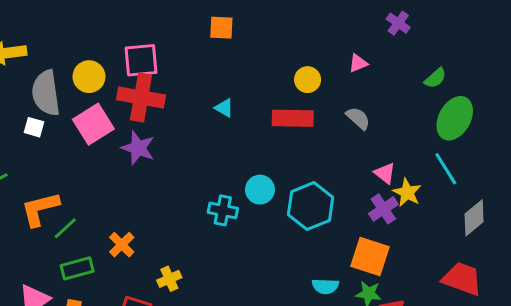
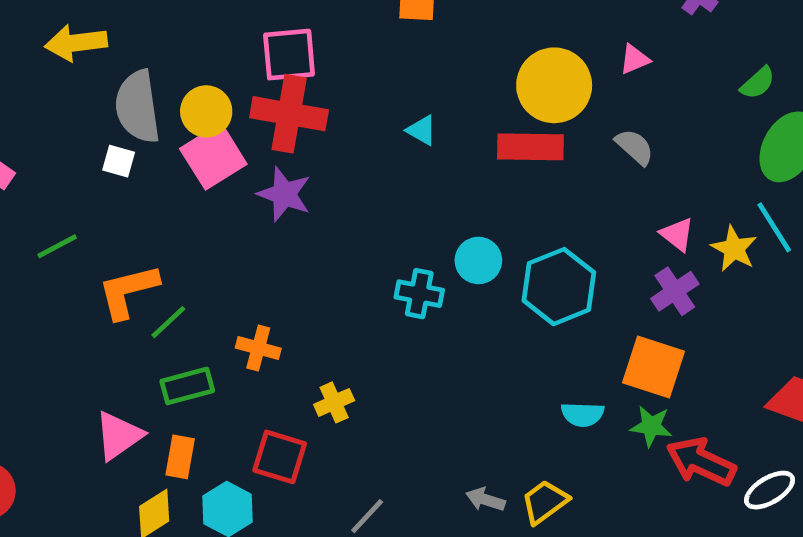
yellow circle: (89, 77) -> (206, 111), moved
yellow circle: (308, 80) -> (554, 85), size x1.8
yellow star: (407, 193) -> (734, 249), moved
orange cross: (122, 245) -> (258, 348), turned -30

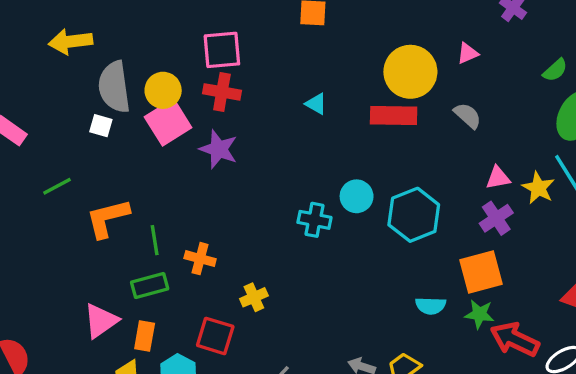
red cross: (289, 114) -> (222, 92), size x0.7
pink triangle: (677, 234) -> (498, 178), turned -48
green line: (168, 322) -> (155, 240), moved, turned -56
orange square: (654, 367) -> (481, 272), turned -33

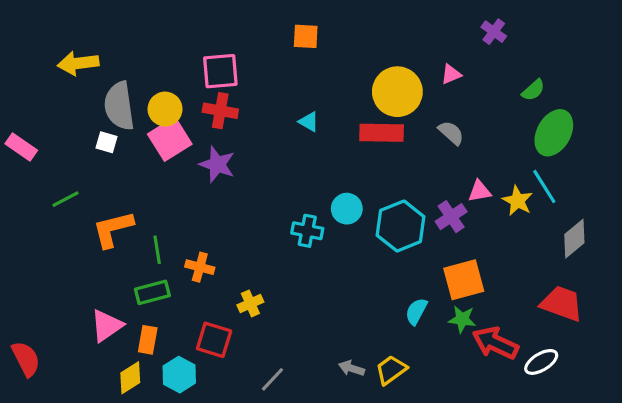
purple cross: (496, 218) -> (451, 217), moved
cyan semicircle: (431, 306) -> (416, 311), turned 116

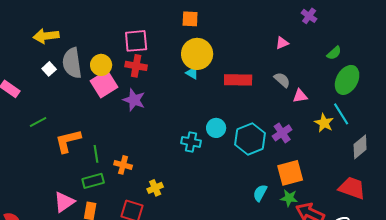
yellow circle: (397, 92) -> (197, 54), moved
white square: (107, 142) -> (49, 69), moved, turned 32
pink triangle: (480, 191) -> (300, 96), moved

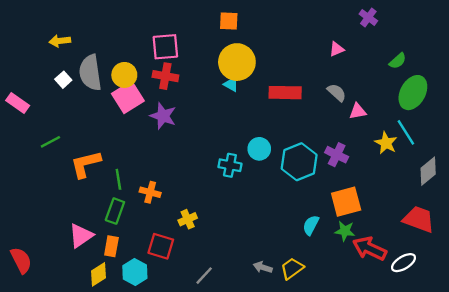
yellow arrow: (46, 36) -> (60, 41), size x0.7
purple cross: (282, 133) -> (337, 155), turned -30
green rectangle: (93, 181) -> (115, 211), turned -55

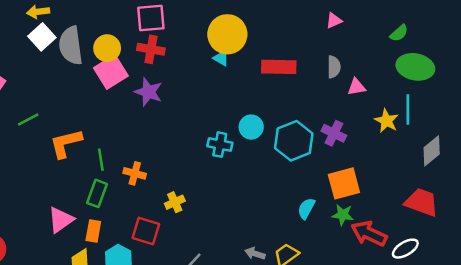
white square: (63, 80) -> (42, 37), moved, size x1.5
gray semicircle: (337, 93) -> (334, 67), turned 48
green ellipse: (413, 93) -> (415, 67), turned 72
cyan line: (406, 132) -> (408, 109), turned 32

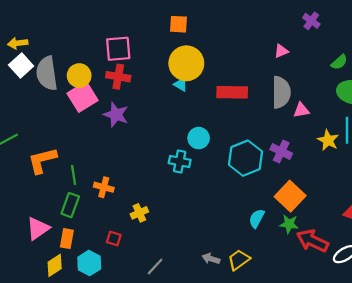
gray semicircle: (334, 67) -> (281, 92), size x1.6
cyan circle: (251, 127) -> (199, 138), moved
orange square: (344, 183) -> (290, 196), turned -32
red square: (146, 231) -> (114, 239), size x0.6

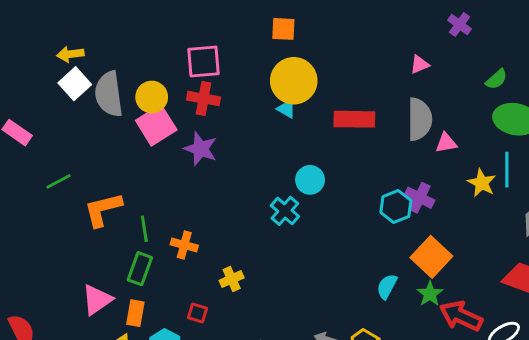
cyan hexagon: (245, 158) -> (396, 207), moved, size x0.7
cyan cross: (180, 162) -> (285, 211), turned 30
green star: (289, 224) -> (430, 294), turned 30

